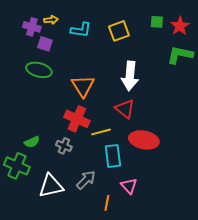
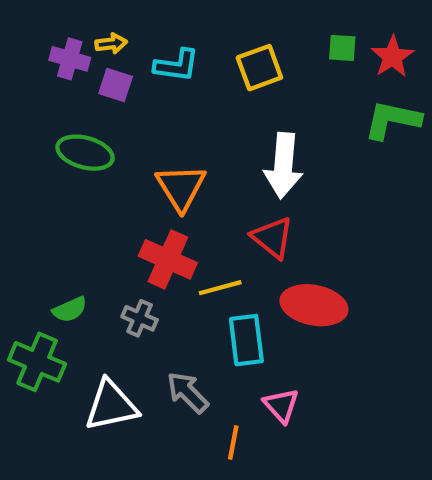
purple square: (45, 44) -> (116, 85), moved
gray arrow: (86, 180) -> (187, 392), turned -90

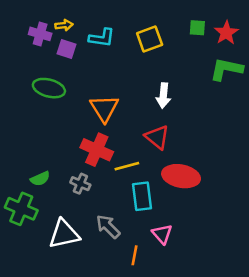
white arrow: (283, 166) -> (163, 96), size x0.7

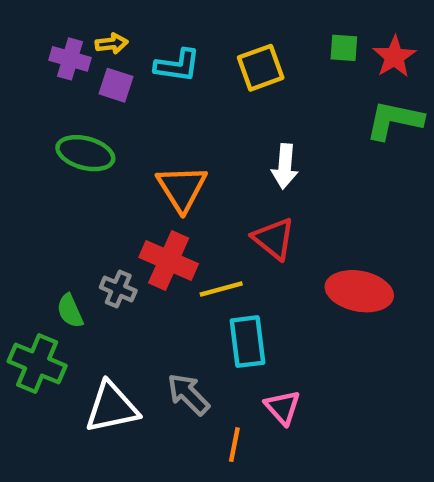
red ellipse: (181, 176) -> (359, 291), moved
green semicircle: (40, 179) -> (70, 311), turned 90
gray cross: (80, 184) -> (118, 289), moved

